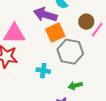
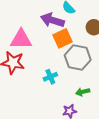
cyan cross: (43, 71) -> (50, 77), turned -32

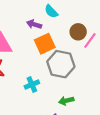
purple arrow: (52, 20) -> (34, 24), size x0.6

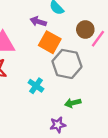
orange square: (45, 44) -> (50, 42), turned -36
cyan cross: (32, 85) -> (36, 86), turned -32

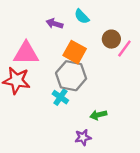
purple arrow: (38, 21) -> (54, 24), moved
gray hexagon: (67, 64) -> (71, 76), moved

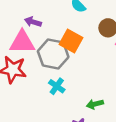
purple arrow: (54, 24) -> (33, 22), moved
gray hexagon: (71, 76) -> (53, 54), moved

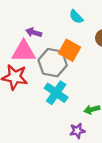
cyan cross: (57, 86) -> (56, 93), size x1.5

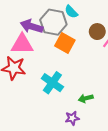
purple arrow: (34, 32) -> (32, 26), size x1.5
gray hexagon: (53, 63) -> (53, 22), moved

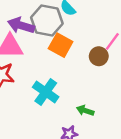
brown circle: (97, 32) -> (99, 56), moved
green arrow: (86, 98) -> (85, 110), turned 32

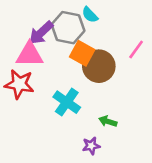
purple arrow: (21, 25) -> (41, 33), turned -60
brown circle: (99, 56) -> (99, 66), moved, size x1.6

